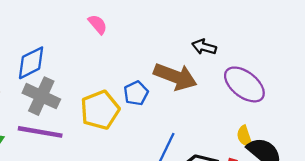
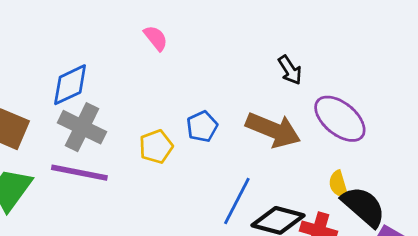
black arrow: (204, 47) -> (290, 70), turned -140
brown arrow: (175, 77) -> (273, 130), moved
yellow pentagon: (100, 110) -> (156, 147), size x0.7

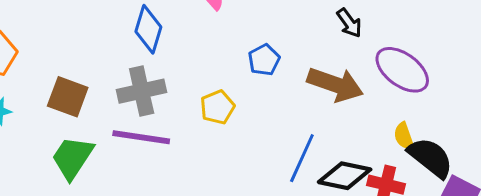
blue diamond: (70, 85) -> (148, 29), moved, turned -45
blue pentagon: (202, 126) -> (264, 60), moved
gray cross: (82, 127) -> (142, 91), turned -36

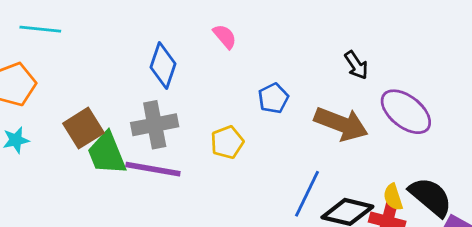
brown square: (68, 97) -> (83, 128), turned 36
yellow semicircle: (404, 136) -> (393, 197), moved
green trapezoid: (72, 158) -> (107, 153), moved, turned -57

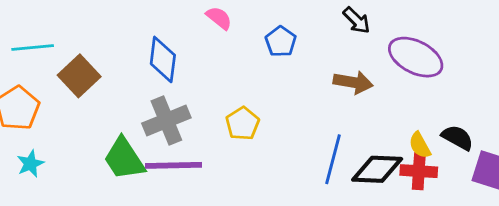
blue pentagon: (273, 98) -> (281, 42), moved
brown arrow: (341, 124) -> (353, 82), size x0.7
brown square: (83, 128) -> (79, 76), moved
black semicircle: (431, 197) -> (457, 138), size x0.7

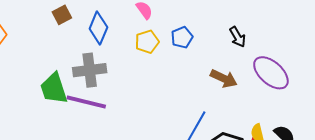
brown square: (79, 76) -> (62, 15), moved, size x0.7
yellow pentagon: (243, 124) -> (147, 42), moved

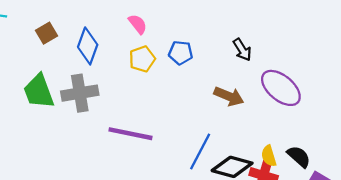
blue pentagon: (182, 37) -> (181, 53), turned 30
green trapezoid: (54, 88) -> (39, 91), moved
purple line: (86, 102) -> (130, 134), moved

